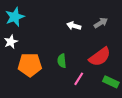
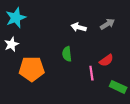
red semicircle: (100, 57) -> (106, 60), size x0.6
green semicircle: (62, 61) -> (67, 54), moved
pink line: (79, 79) -> (91, 73), moved, turned -40

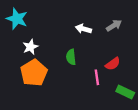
cyan star: (16, 18) -> (17, 19), turned -30
white star: (11, 44) -> (30, 47), moved
orange pentagon: (32, 69) -> (34, 73), turned -30

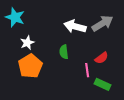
gray arrow: (114, 25) -> (102, 23), size x1.5
white arrow: (83, 29) -> (75, 26), size x1.5
green rectangle: (125, 92) -> (102, 84), moved

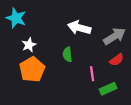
gray arrow: (102, 23) -> (115, 36), moved
red semicircle: (101, 58) -> (117, 60), moved
green rectangle: (102, 84) -> (108, 89), turned -49

